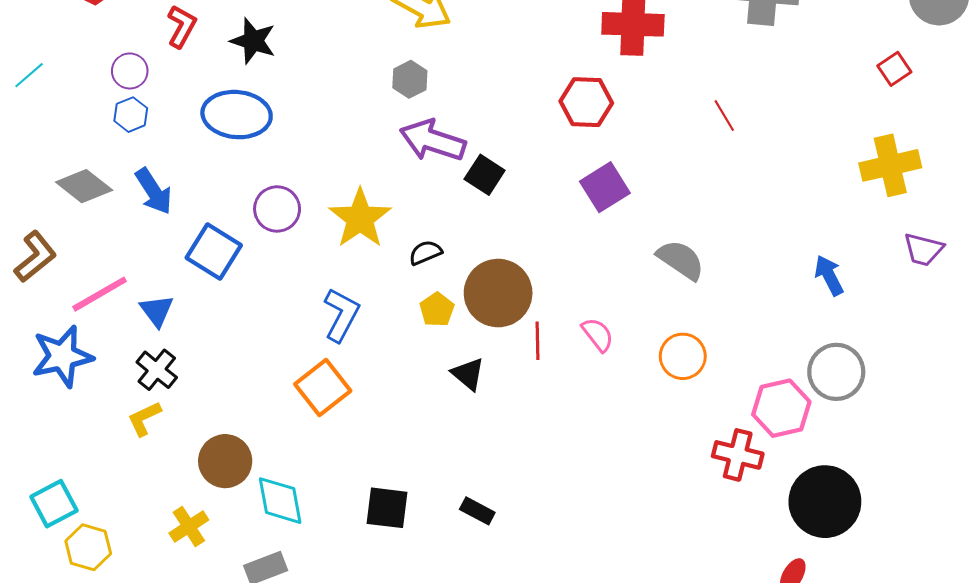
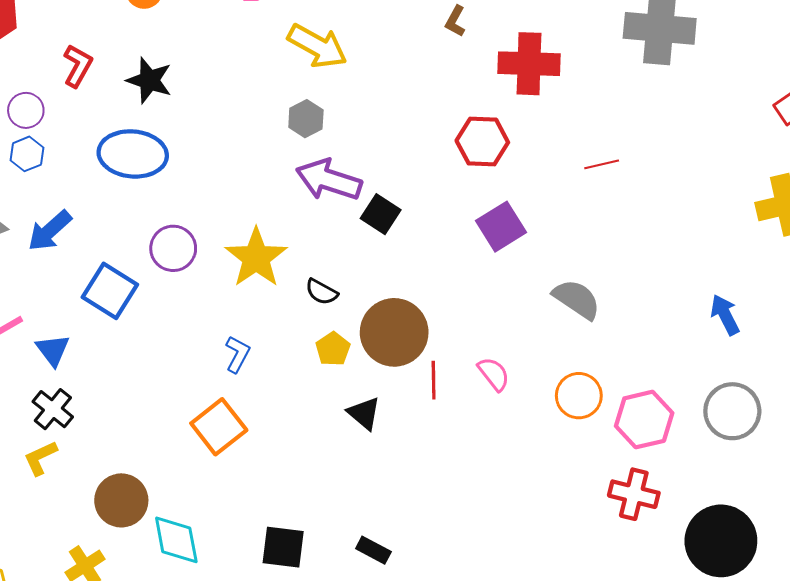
red line: (724, 116) -> (602, 164), moved, turned -72
blue arrow: (154, 191) -> (50, 231), turned 81
black semicircle: (425, 253) -> (322, 292), turned -128
blue L-shape: (341, 315) -> (237, 354), size x0.7
pink hexagon: (781, 408) -> (644, 420), moved

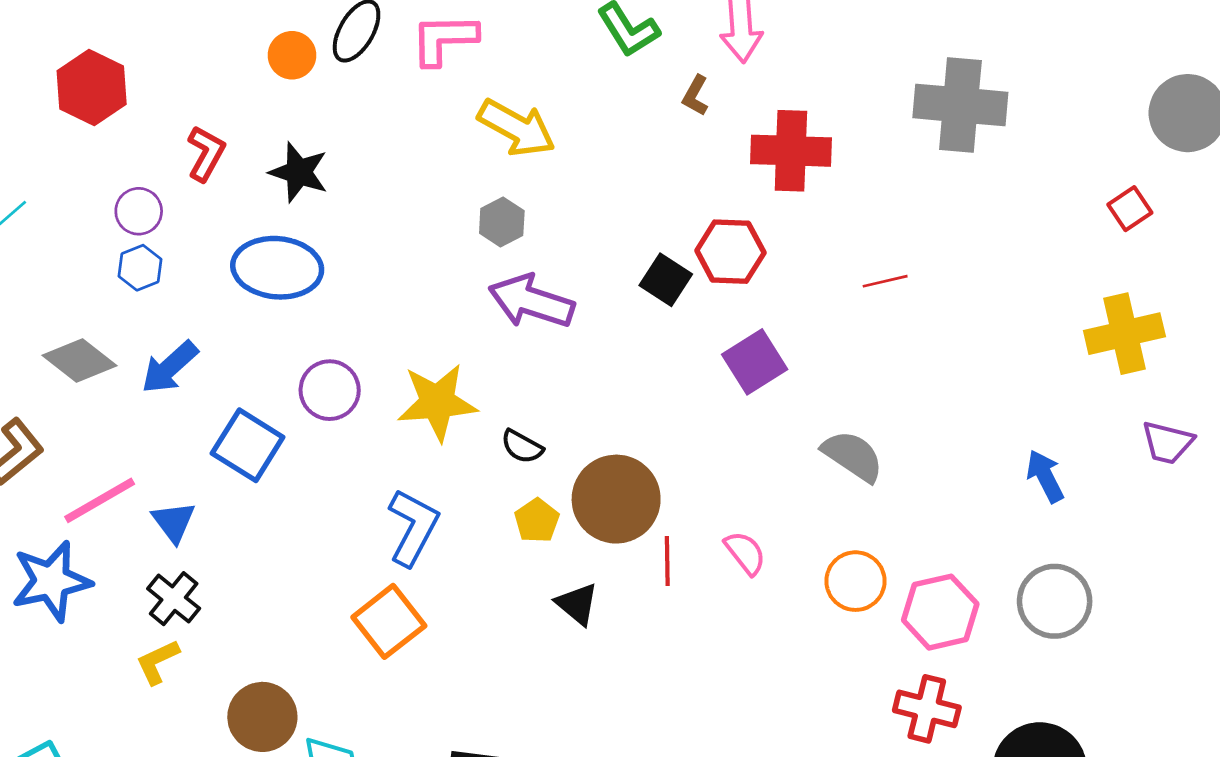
black square: (381, 214) -> (666, 280), moved
yellow star: (256, 258) -> (437, 402), turned 30
blue L-shape: (237, 354) -> (413, 527), size x1.6

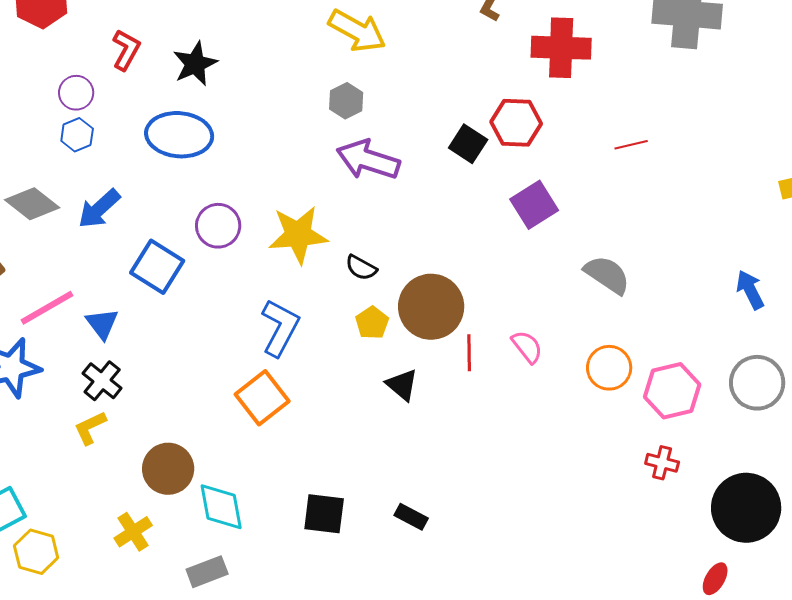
black star: (299, 172) -> (195, 64), turned 30
red cross: (927, 709) -> (662, 463), size x0.7

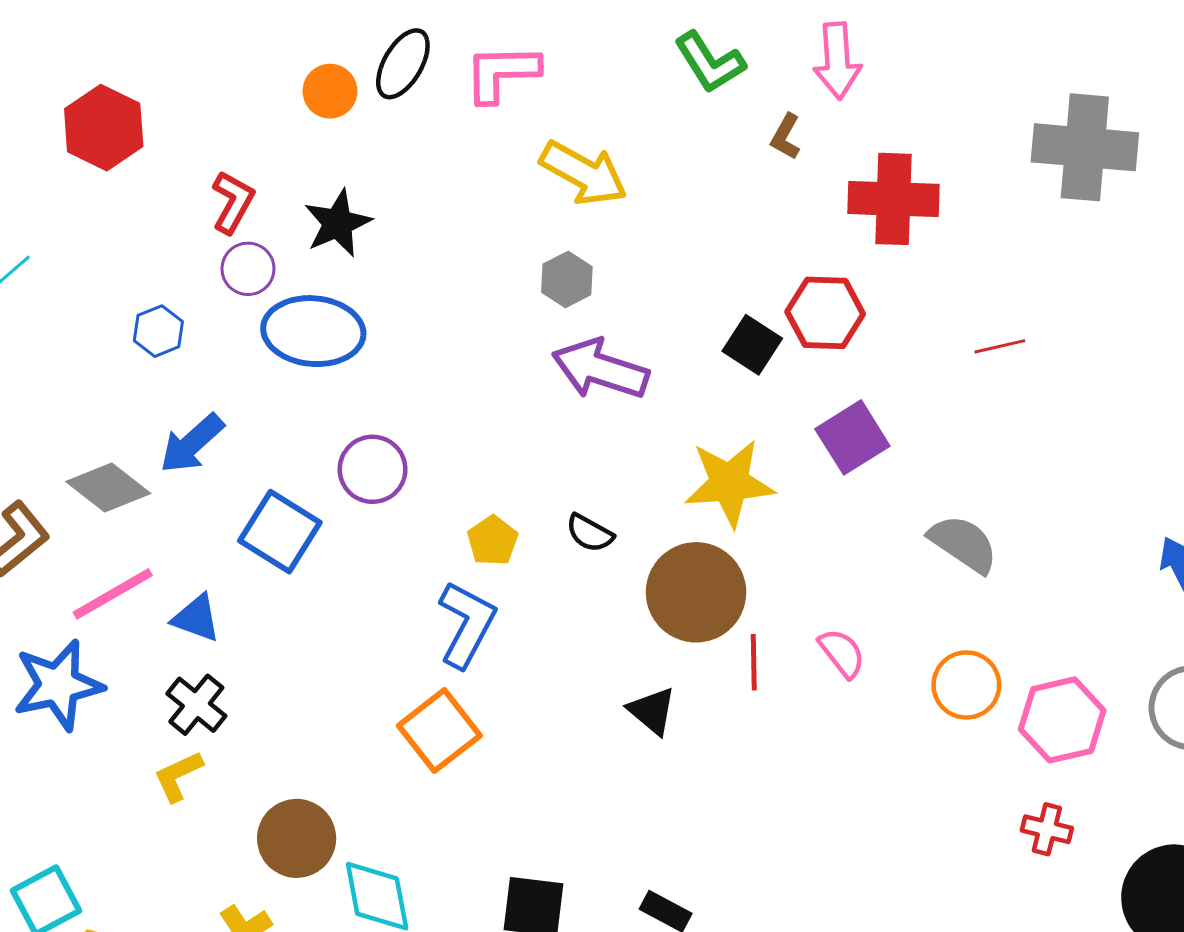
purple circle: (76, 93) -> (248, 269), moved
gray diamond: (32, 204) -> (108, 488), moved
yellow star: (298, 235) -> (729, 483), moved
yellow pentagon: (372, 323) -> (493, 541), moved
blue triangle: (102, 324) -> (196, 618), turned -33

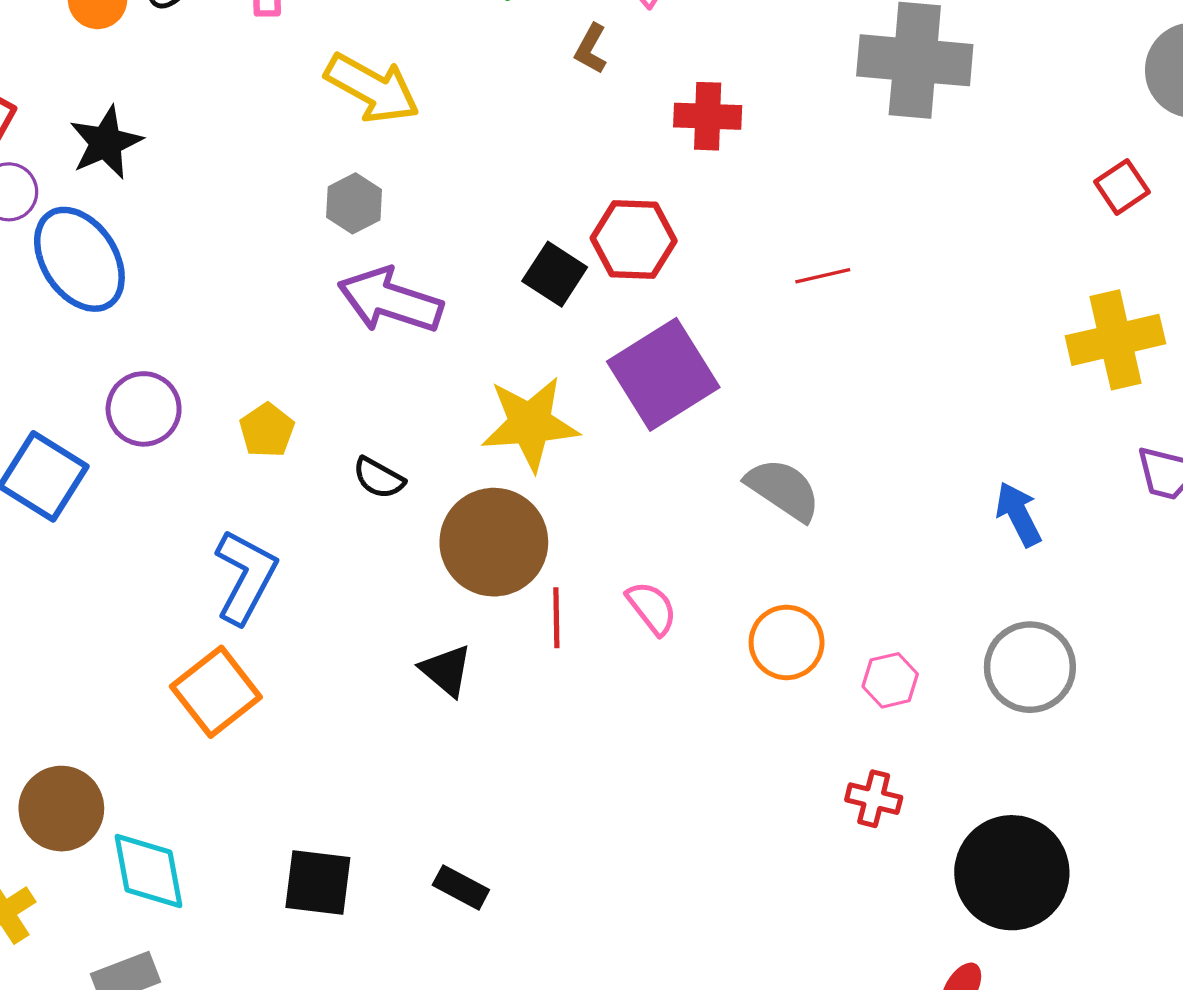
red cross: (893, 199) -> (708, 116), size x0.7
blue ellipse: (313, 331) -> (79, 259), turned 52
purple square: (852, 437) -> (663, 374), size x1.4
yellow pentagon: (493, 541) -> (267, 430), moved
pink hexagon: (1062, 720) -> (890, 680), size x0.6

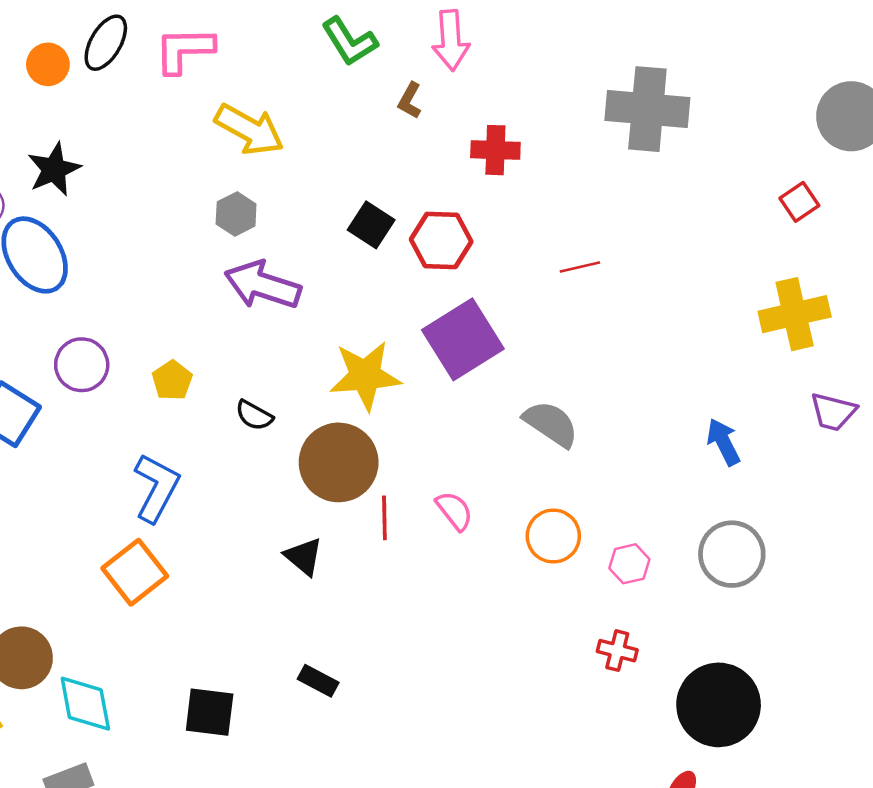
black square: (555, 274) -> (371, 225), moved
black rectangle: (461, 887) -> (318, 681), moved

